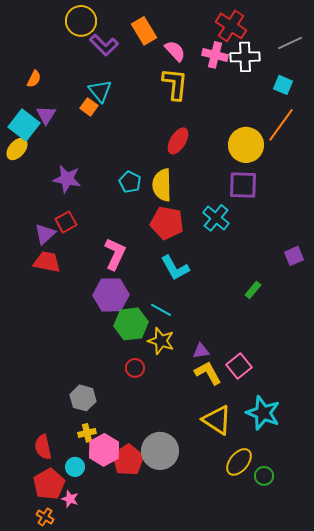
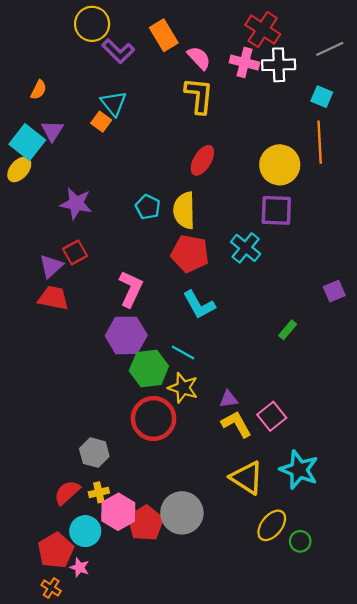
orange line: (281, 125) -> (320, 142), turned -39
red circle: (135, 368) -> (153, 418), size x2.0
red semicircle: (43, 447) -> (67, 492), moved, turned 60
cyan circle: (75, 467) -> (85, 531), size x1.4

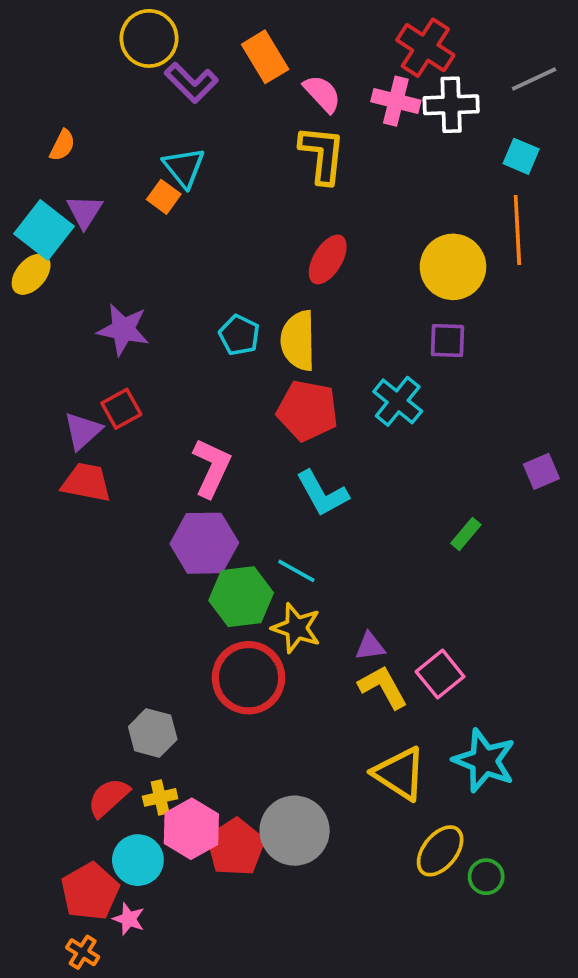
purple square: (276, 210) -> (447, 341), size x0.7

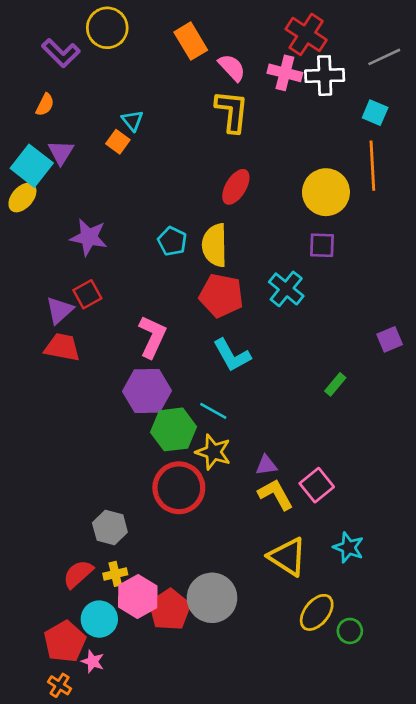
purple L-shape: (191, 83) -> (61, 53), moved
cyan triangle: (184, 167) -> (132, 121), size x0.7
cyan star: (484, 761) -> (349, 547), size x0.7

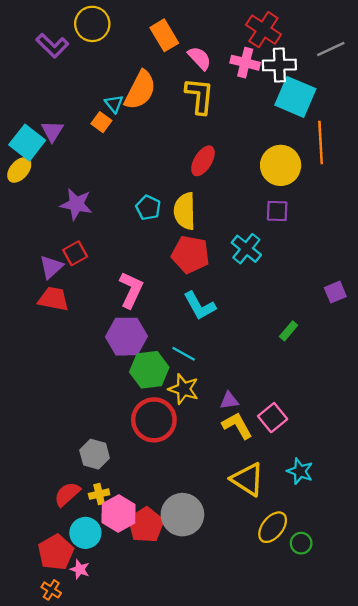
orange semicircle: (45, 105) -> (140, 90), moved, size x2.0
cyan square: (375, 113) -> (295, 97), moved, size x1.8

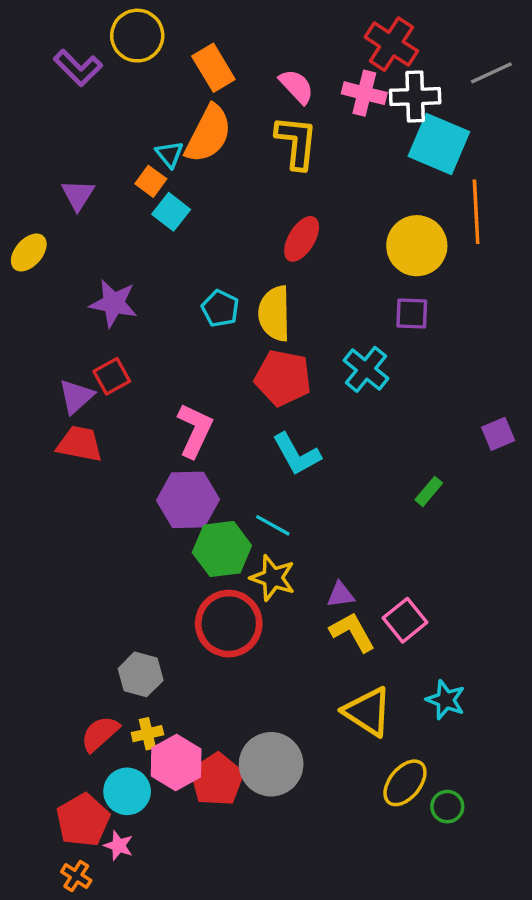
orange rectangle: (164, 35) -> (213, 68), moved
cyan square: (27, 143) -> (171, 212), moved, size x0.7

